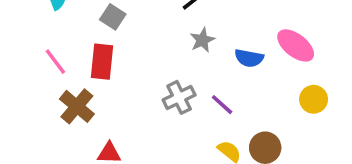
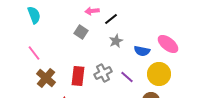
gray square: (113, 17) -> (81, 32), moved
red rectangle: (102, 62) -> (78, 76), moved
yellow circle: (314, 99) -> (159, 74), moved, size x1.5

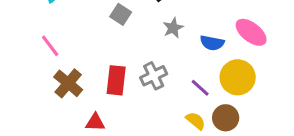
purple line: (127, 77) -> (200, 88), moved

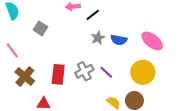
gray square: (121, 14) -> (40, 28), moved
blue semicircle: (212, 43) -> (119, 40), moved
purple line: (200, 88) -> (106, 72), moved

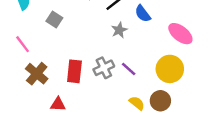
blue semicircle: (119, 40) -> (143, 14), moved, turned 42

